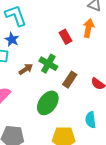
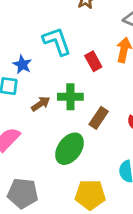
cyan L-shape: (16, 16) -> (57, 41), moved
green cross: (48, 64) -> (70, 97), turned -30

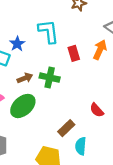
brown rectangle: (99, 118) -> (66, 128), moved
green ellipse: (70, 149) -> (23, 106), moved

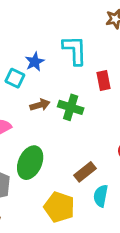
green ellipse: (23, 106) -> (30, 163), moved, turned -30

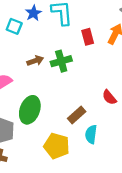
blue star: (35, 62) -> (33, 13), moved
cyan square: (15, 78) -> (14, 26), moved
green cross: (71, 107) -> (61, 61), turned -30

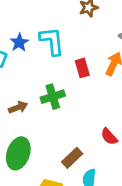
brown arrow: (35, 61) -> (18, 107), moved

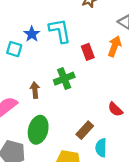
brown arrow: (18, 107) -> (35, 90), turned -70

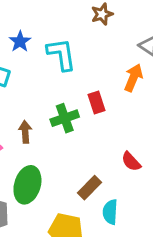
blue star: (32, 34) -> (20, 41), moved
red rectangle: (88, 52) -> (96, 102), moved

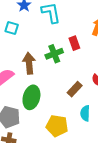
brown arrow: (25, 132) -> (29, 63), size x1.5
brown rectangle: (90, 188) -> (75, 89), moved

